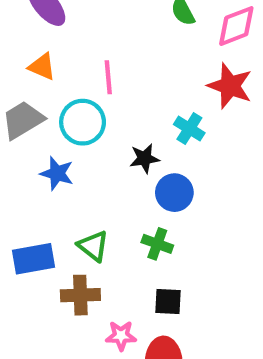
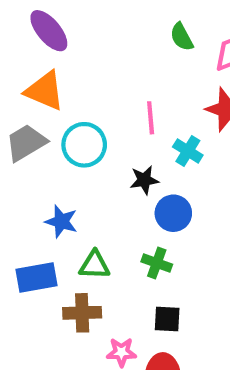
orange triangle: (42, 67) -> (45, 91), size x1.5
pink line: (108, 77) -> (151, 118), moved
blue star: (57, 173) -> (61, 222), moved
green triangle: (93, 246) -> (95, 265), turned -36

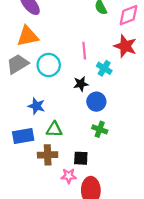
orange triangle: (45, 91) -> (28, 36), turned -35
green cross: (157, 263) -> (100, 129), moved
black square: (167, 319) -> (81, 158), moved

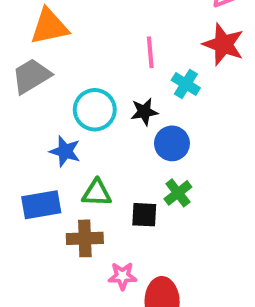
cyan circle: (49, 65) -> (95, 110), moved
green cross: (100, 129) -> (178, 193), turned 32
black square: (81, 158) -> (144, 215), moved

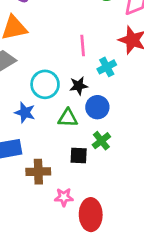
cyan cross: (186, 84) -> (107, 67), turned 30
green triangle: (97, 193) -> (68, 118), moved

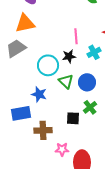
black star: (79, 86) -> (69, 56), moved
blue star: (25, 113) -> (39, 94), moved
green triangle: (68, 118) -> (66, 81), moved, turned 42

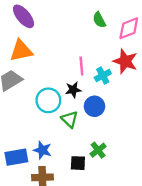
cyan cross: (94, 52) -> (103, 76), moved
blue circle: (87, 82) -> (94, 106), moved
blue star: (39, 94) -> (42, 150), moved

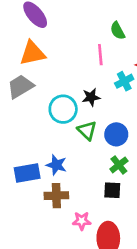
green semicircle: (99, 20) -> (118, 31), moved
pink line: (81, 66) -> (100, 55), moved
blue circle: (94, 106) -> (116, 134), moved
black square: (78, 163) -> (112, 190), moved

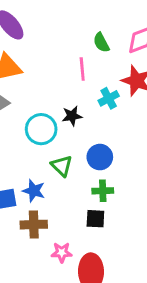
green triangle: (87, 130) -> (62, 166), moved
green cross: (119, 165) -> (103, 191), turned 36

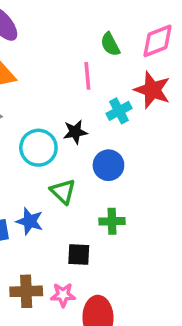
blue circle: (100, 157) -> (108, 165), moved
black square: (95, 219) -> (79, 255), moved
brown cross: (34, 225) -> (26, 291), moved

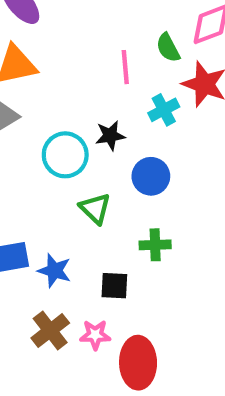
green semicircle: (110, 44) -> (168, 48), moved
blue star: (30, 221) -> (54, 271), moved
brown cross: (26, 291) -> (50, 331), turned -36

